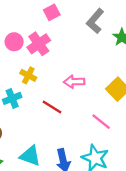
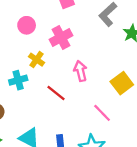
pink cross: (39, 44) -> (61, 38), moved
pink arrow: (74, 82) -> (80, 71), turned 72

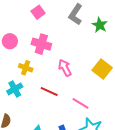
pink cross: (61, 38) -> (41, 44), turned -30
pink line: (102, 113) -> (81, 103), moved

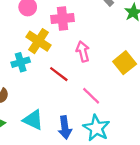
pink cross: (41, 44) -> (62, 18), turned -36
yellow cross: (26, 68) -> (39, 41), size x1.5

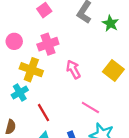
red line: (59, 74) -> (44, 113), moved, turned 36

